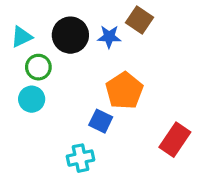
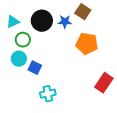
orange pentagon: (124, 91) -> (87, 44), moved, turned -30
blue square: (101, 121) -> (35, 68), moved

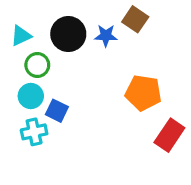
orange pentagon: (87, 44) -> (143, 93), moved
cyan cross: (48, 94) -> (34, 132), moved

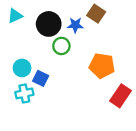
cyan triangle: (21, 36) -> (15, 16), moved
green circle: (37, 65) -> (61, 46), moved

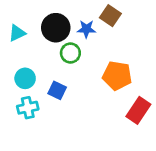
cyan triangle: (15, 16) -> (17, 33), moved
blue square: (41, 78) -> (57, 90), moved

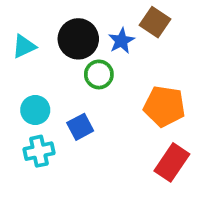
blue star: (86, 29) -> (121, 41), turned -30
blue square: (57, 90) -> (80, 127), turned 36
red rectangle: (138, 110) -> (172, 162), moved

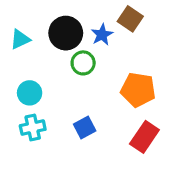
blue square: (80, 127) -> (85, 127), moved

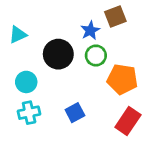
brown square: (130, 19) -> (115, 17), turned 35
black circle: (66, 33) -> (58, 54), moved
green circle: (83, 63) -> (96, 56), moved

